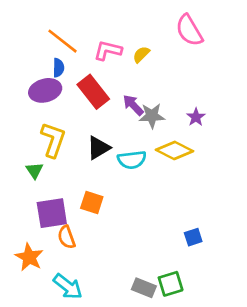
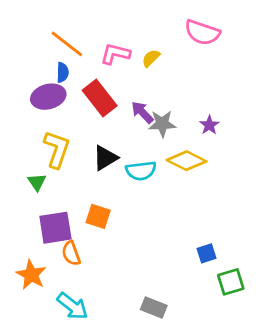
pink semicircle: (189, 30) -> (202, 32), turned -40
green square: (171, 284) -> (231, 282), moved

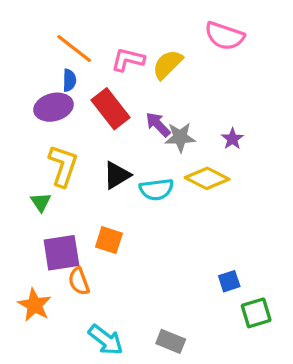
yellow semicircle: (151, 58) -> (167, 64), size x1.5
cyan arrow: (73, 306) -> (106, 340), moved

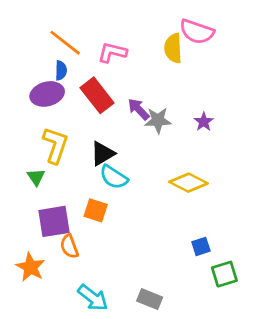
yellow semicircle: (167, 64) -> (173, 48), moved, turned -48
yellow diamond: (207, 178) -> (188, 183), moved
cyan semicircle: (156, 189) -> (114, 177), moved, turned 40

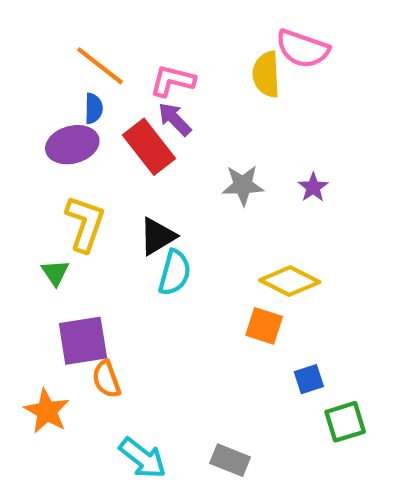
purple arrow: (139, 109) -> (175, 119), moved
cyan semicircle: (114, 177) -> (175, 273), turned -108
orange square: (96, 210) -> (264, 326), moved

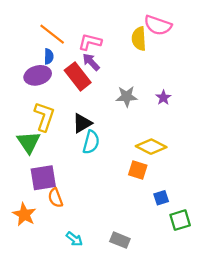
green triangle: (55, 273) -> (29, 142), size x1.6
cyan arrow: (143, 458) -> (74, 239), size x0.7

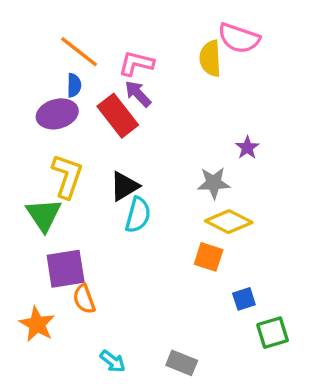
gray star: (127, 97) -> (214, 183), moved

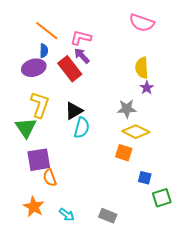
yellow semicircle: (210, 58) -> (142, 68), moved
blue square: (244, 299) -> (145, 178), turned 32
orange star: (37, 324) -> (34, 207), moved

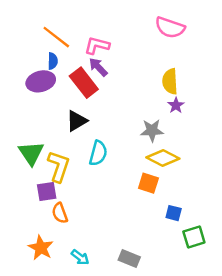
yellow L-shape: (40, 105) -> (59, 166), moved
black triangle: (74, 111) -> (77, 121), moved
purple square: (39, 160) -> (47, 192), size x0.7

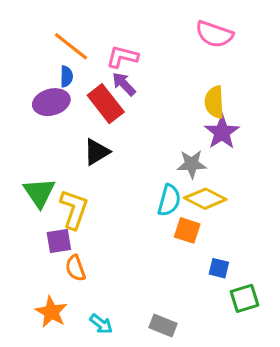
purple star: (176, 105) -> (222, 132), size x1.6
cyan semicircle: (98, 153) -> (169, 200), moved

